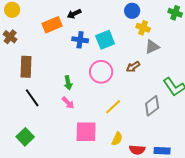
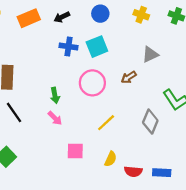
blue circle: (132, 11) -> (100, 14), moved
orange rectangle: (52, 25) -> (29, 18), moved
yellow cross: (143, 28) -> (141, 15), moved
gray diamond: (152, 106) -> (150, 122), turned -30
pink square: (86, 132) -> (75, 151), size x0.7

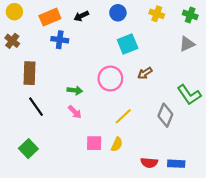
blue cross: (69, 47) -> (60, 40), moved
cyan square: (97, 47) -> (128, 44), moved
gray triangle: (150, 55) -> (187, 44), moved
green arrow: (55, 95) -> (75, 90), turned -72
yellow semicircle: (111, 159) -> (117, 144), moved

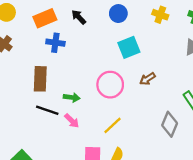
black arrow: (81, 16) -> (79, 17), turned 72
brown rectangle: (29, 73) -> (40, 79), moved
black line: (36, 107) -> (47, 110), moved, turned -36
yellow line: (123, 116) -> (113, 125), moved

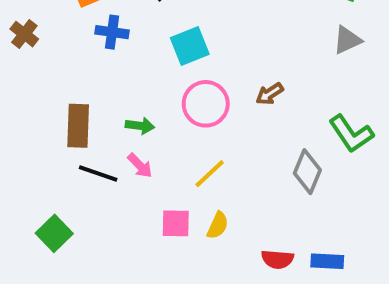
cyan square: (129, 47) -> (190, 46), moved
brown rectangle: (40, 79) -> (78, 126), moved
black line: (47, 110) -> (98, 174), moved

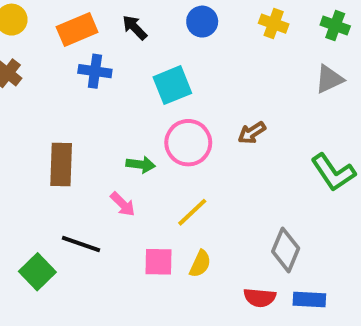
green arrow: (140, 126) -> (141, 165), moved
gray diamond: (307, 172) -> (286, 250), moved
black line: (98, 174) -> (81, 244), moved

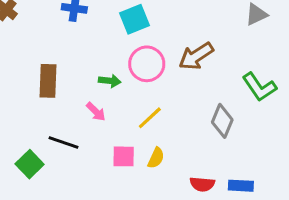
brown arrow: (252, 133) -> (196, 56), size x1.6
gray diamond: (286, 250) -> (222, 121), moved

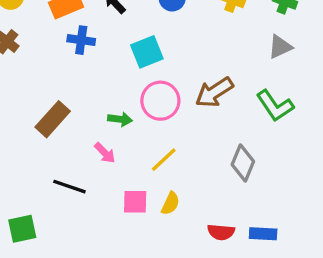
brown rectangle: (48, 81) -> (53, 119), turned 40
green L-shape: (259, 87) -> (275, 106), moved
green square: (30, 164) -> (22, 229), moved, turned 32

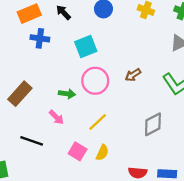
brown arrow: (214, 92) -> (133, 75), size x0.6
gray diamond: (243, 163) -> (153, 124), turned 40
pink square: (135, 202) -> (78, 151), turned 30

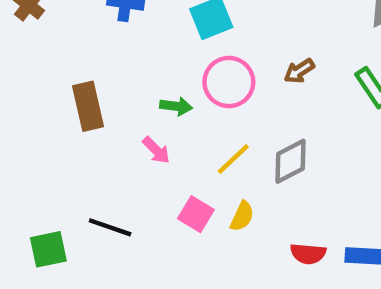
brown rectangle: (20, 94) -> (88, 106), turned -55
gray diamond: (153, 124) -> (290, 161), moved
black line: (32, 141) -> (110, 227), moved

